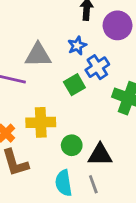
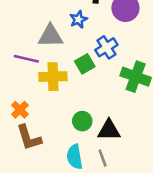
blue star: (77, 46) -> (78, 19), moved
yellow cross: (41, 122) -> (53, 77), moved

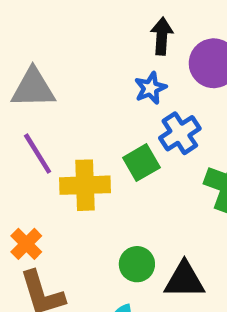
blue star: (78, 19) -> (150, 88), moved
gray triangle: (50, 36) -> (33, 88), moved
purple line: (26, 59) -> (38, 154), turned 45

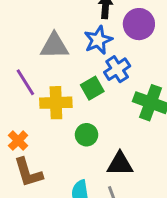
gray triangle: (33, 88) -> (54, 46), moved
blue star: (150, 88) -> (98, 40), size x1.4
green circle: (137, 264) -> (87, 135), moved

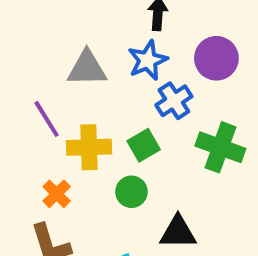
purple circle: (139, 24) -> (216, 58), moved
green square: (92, 88) -> (144, 145), moved
orange cross: (18, 141) -> (57, 194), moved

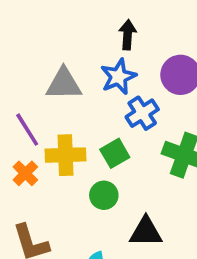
orange cross: (57, 194) -> (25, 173), moved

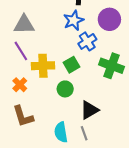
gray triangle: (64, 84) -> (24, 25), moved
orange cross: (25, 173) -> (20, 85), moved
black triangle: (146, 232) -> (89, 110), turned -30

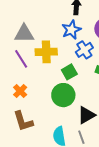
yellow cross: (43, 66) -> (46, 52), moved
green circle: (65, 89) -> (63, 95), size x1.5

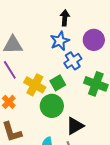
yellow cross: (46, 52) -> (35, 85), moved, turned 30

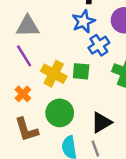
green square: (58, 83) -> (81, 71), turned 35
green circle: (52, 106) -> (60, 113), moved

